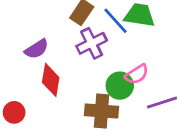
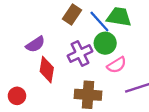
purple cross: (92, 43) -> (80, 53), moved
green circle: (120, 86) -> (105, 43), moved

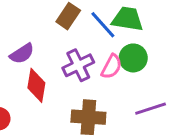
green circle: (105, 43) -> (133, 58), moved
pink semicircle: (117, 65) -> (112, 67), moved, turned -30

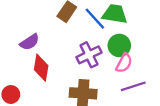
purple cross: (78, 65) -> (89, 55), moved
pink semicircle: (112, 67) -> (124, 63), moved

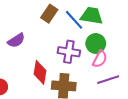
purple cross: (89, 55) -> (69, 52), turned 35
red diamond: (41, 68) -> (40, 72), moved

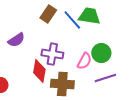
green circle: (96, 44) -> (101, 53), moved
purple cross: (69, 52) -> (52, 54), moved
pink semicircle: (100, 59) -> (84, 61), moved

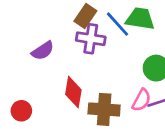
purple cross: (52, 54) -> (91, 39), moved
pink semicircle: (84, 61) -> (141, 100), moved

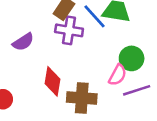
pink semicircle: (141, 100) -> (118, 75), moved

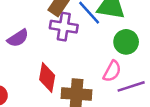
green circle: (132, 58) -> (126, 42), moved

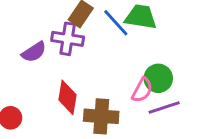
purple cross: (64, 27) -> (68, 39), moved
green circle: (126, 42) -> (158, 78), moved

